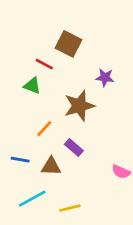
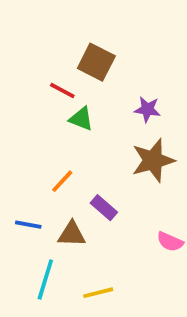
green triangle: (32, 86) -> (81, 119), moved
brown star: (79, 106) -> (153, 160), moved
cyan line: (32, 199) -> (45, 279), turned -44

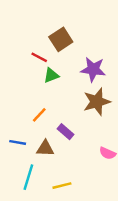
brown square: (96, 62) -> (61, 39), turned 30
purple star: (147, 109) -> (93, 69), size x1.5
green triangle: (81, 119) -> (51, 75), turned -42

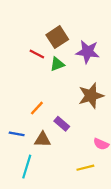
purple star: (93, 69) -> (88, 52), moved
green triangle: (51, 75) -> (57, 64), moved
yellow line: (62, 186) -> (85, 168), moved

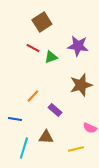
brown square: (57, 37) -> (42, 22), moved
brown triangle: (43, 140) -> (46, 137), moved

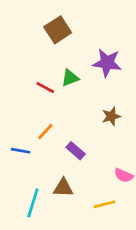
red line: (33, 48) -> (45, 88), moved
brown star: (81, 85) -> (111, 116), size x0.6
blue line: (15, 119) -> (21, 151), moved

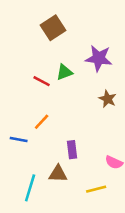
brown star: (111, 116) -> (108, 99), moved, turned -30
purple rectangle: (76, 151) -> (72, 150), moved, turned 42

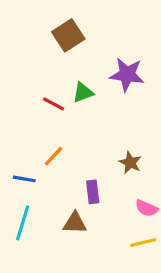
brown star: (108, 99) -> (130, 163), moved
cyan line: (30, 188) -> (23, 223), moved
yellow line: (96, 189) -> (143, 242), moved

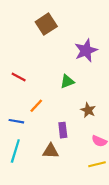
purple star: (127, 75) -> (86, 51), turned -30
green triangle: (83, 92) -> (67, 81), moved
red line: (54, 104) -> (19, 77), moved

